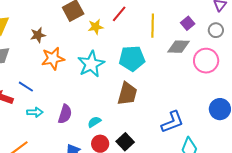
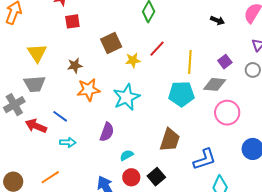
cyan pentagon: (132, 58) -> (181, 94), moved
pink circle: (206, 61) -> (227, 113), moved
brown trapezoid: (127, 94) -> (170, 140), moved
purple semicircle: (65, 114) -> (107, 132), moved

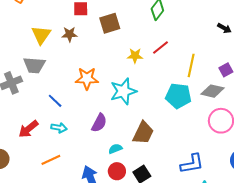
brown square: (111, 43) -> (110, 23), moved
brown star: (75, 65) -> (70, 34), moved
red arrow: (36, 126) -> (28, 129), moved, turned -70
brown trapezoid: (170, 140) -> (143, 133), moved
orange line: (50, 177) -> (51, 160), moved

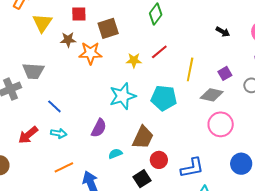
yellow triangle: (41, 35) -> (42, 23), moved
orange star: (87, 78) -> (90, 53), moved
cyan pentagon: (178, 96) -> (164, 98), moved
orange line: (51, 160) -> (64, 167), moved
red circle: (117, 171) -> (159, 160), moved

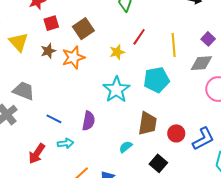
gray trapezoid: (33, 71) -> (24, 91), turned -145
purple semicircle: (99, 128) -> (89, 121), moved
red circle: (159, 160) -> (176, 133), moved

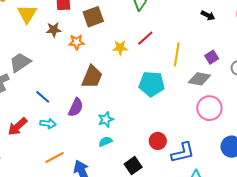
orange star: (73, 57) -> (76, 42), size x0.7
cyan star: (116, 90) -> (106, 119), moved, size x0.6
gray trapezoid: (24, 91) -> (20, 62), turned -70
brown trapezoid: (148, 123) -> (92, 77), moved

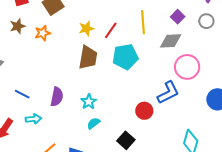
red line: (145, 38) -> (111, 30), moved
brown trapezoid: (92, 77) -> (88, 57), moved
blue L-shape: (183, 153) -> (168, 93), moved

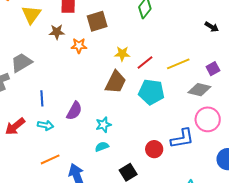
yellow line: (143, 22) -> (178, 64), turned 55
blue line: (22, 94) -> (42, 98), turned 42

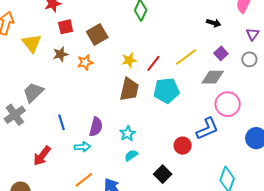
black arrow: (212, 27) -> (214, 23), moved
cyan arrow: (46, 125) -> (82, 147), moved

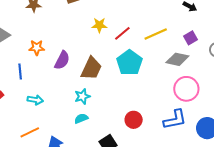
orange star: (85, 62) -> (37, 48), moved
brown trapezoid: (129, 89) -> (91, 68), moved
cyan pentagon: (166, 91) -> (129, 63), turned 30
purple semicircle: (96, 127) -> (62, 60), moved
blue L-shape: (207, 129) -> (175, 120), moved

